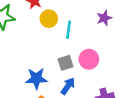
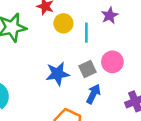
purple star: (104, 18) -> (110, 16), moved
blue star: (36, 79) -> (58, 74), moved

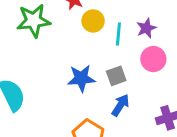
purple star: (110, 16) -> (146, 28), moved
pink circle: (112, 62) -> (153, 59), moved

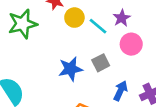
cyan line: (118, 34) -> (98, 26), turned -48
blue arrow: (120, 105) -> (120, 91), moved

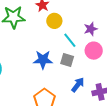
cyan line: (98, 26) -> (70, 40), moved
gray square: (101, 63) -> (67, 60), turned 32

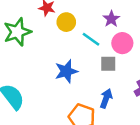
gray square: (67, 60) -> (108, 64), moved
blue arrow: (78, 85) -> (106, 98), moved

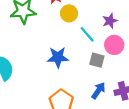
blue arrow: (106, 98) -> (98, 91), moved

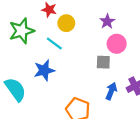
cyan line: (87, 34) -> (54, 44), moved
blue star: (58, 57) -> (44, 70), moved

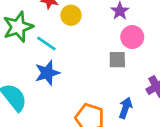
cyan line: (54, 44) -> (46, 44), moved
blue arrow: (111, 91) -> (125, 108), moved

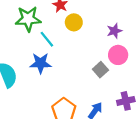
gray square: (117, 60) -> (100, 70), turned 32

